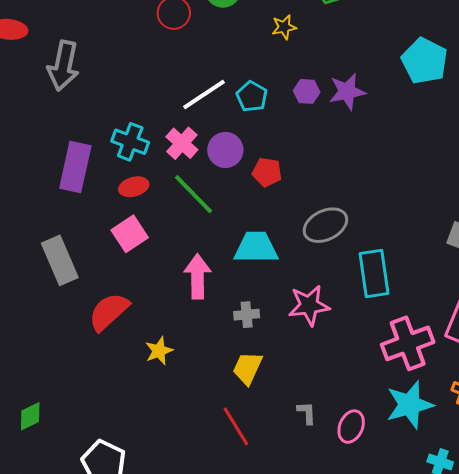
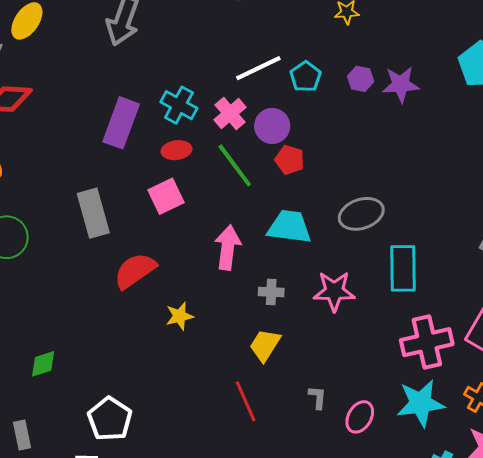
red pentagon: (267, 172) -> (290, 160), moved

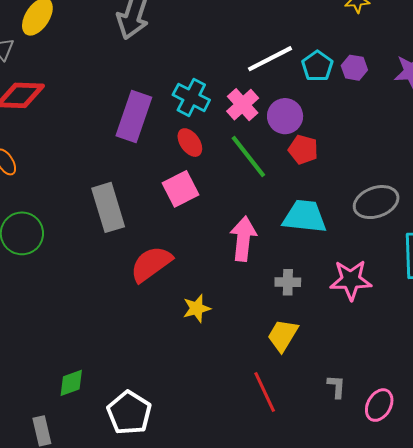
purple hexagon: (361, 79) -> (354, 68), moved
red ellipse: (176, 150) -> (190, 143), turned 64
green diamond: (43, 364) -> (71, 383), moved

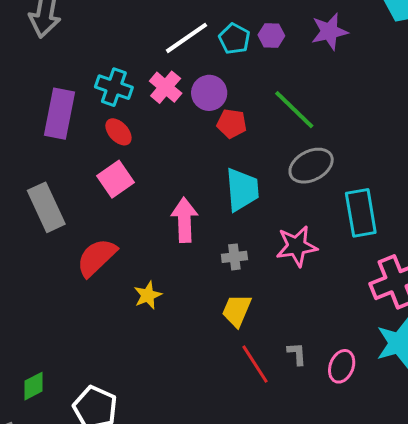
green line: (248, 156) -> (294, 110), moved
cyan trapezoid: (305, 217) -> (242, 190), turned 87
red line: (265, 392) -> (255, 364), moved

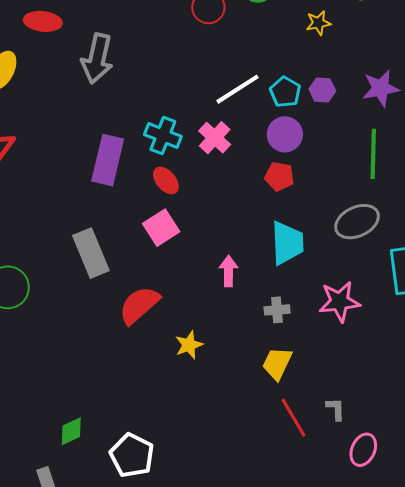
purple circle: (209, 93) -> (285, 134), moved
green line: (294, 110) -> (373, 154), moved, turned 45
pink arrow: (184, 220) -> (228, 271), size x0.7
pink ellipse: (342, 366) -> (363, 450), moved

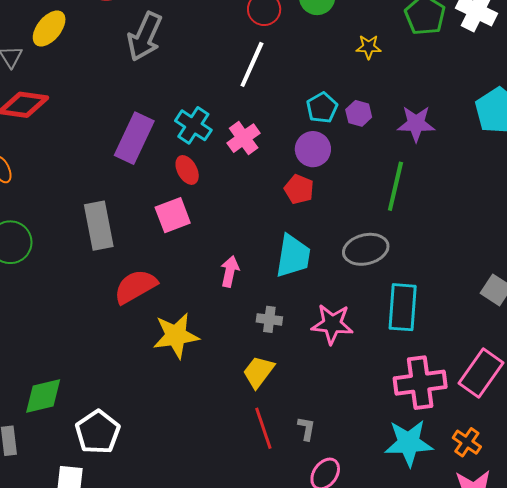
white line: (237, 89) -> (252, 64), moved, turned -45
yellow star: (189, 345) -> (176, 336), size x1.6
green diamond: (71, 431) -> (43, 396), size x1.4

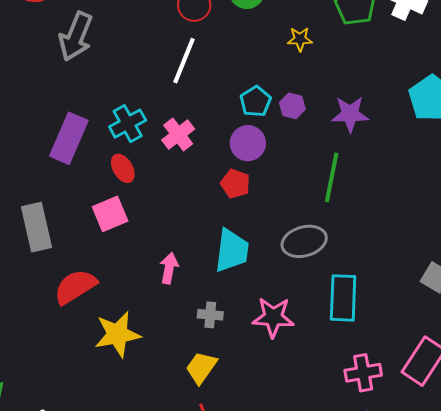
cyan cross: (193, 125) -> (128, 124), turned 30
pink cross: (420, 383) -> (363, 373), size x0.7

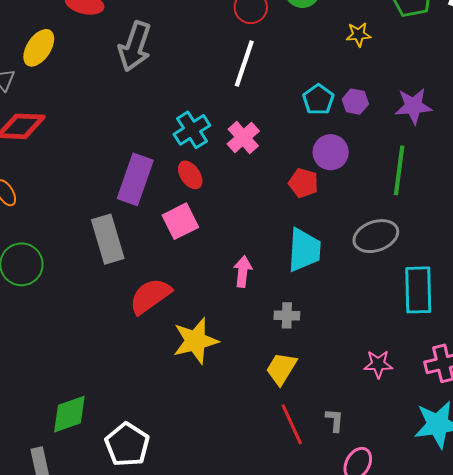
purple rectangle: (69, 138) -> (135, 179), moved
purple circle: (248, 143) -> (331, 152), moved
pink star: (273, 317) -> (378, 364), moved, size x0.7

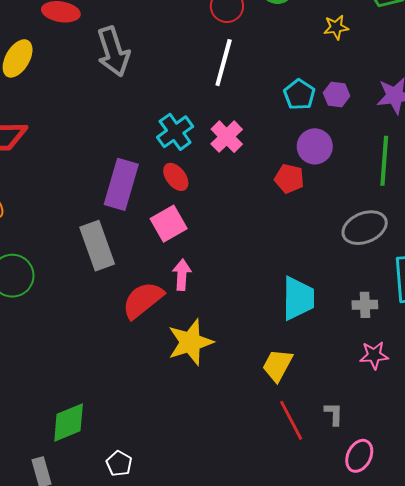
gray arrow: (135, 46) -> (113, 52), turned -33
cyan trapezoid: (304, 250) -> (298, 298), moved
pink arrow: (243, 272) -> (182, 275), moved
gray cross: (287, 315) -> (365, 305), moved
white pentagon: (127, 445) -> (119, 464), moved, size x0.6

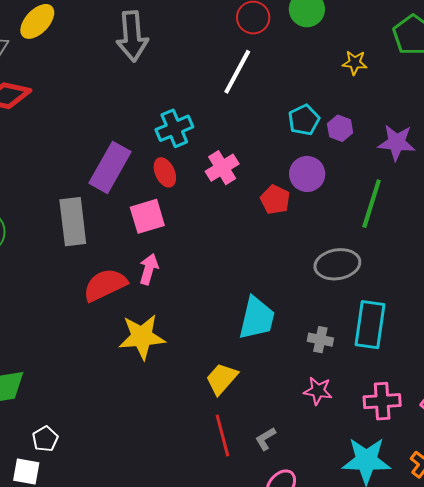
pink cross: (227, 137) -> (222, 168), moved
gray L-shape: (334, 414) -> (265, 439), turned -135

